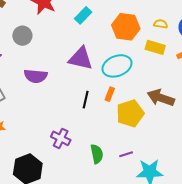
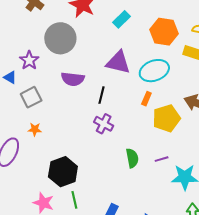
gray circle: (22, 36) -> (60, 38), size x1.6
black line: (86, 100) -> (101, 95), moved
purple cross: (61, 138) -> (104, 124), moved

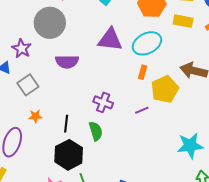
black line: (101, 95) -> (66, 124), moved
green semicircle: (132, 158) -> (96, 131), moved
purple line: (162, 159) -> (142, 110), moved

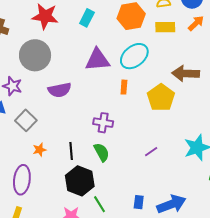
orange rectangle: (143, 72) -> (124, 87), moved
purple line: (142, 110) -> (151, 152), moved

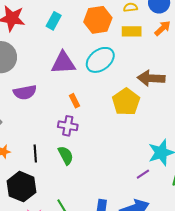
orange rectangle: (124, 87) -> (74, 101), moved, turned -32
purple line: (151, 152) -> (143, 174), moved
black hexagon: (80, 181) -> (21, 187), moved

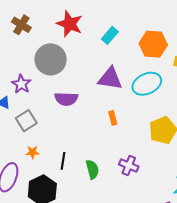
purple cross: (68, 126) -> (129, 165), moved

